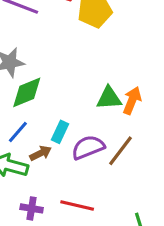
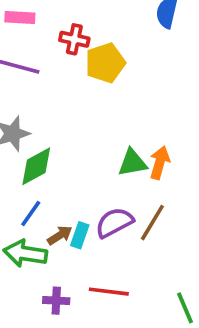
cyan rectangle: (60, 132) -> (80, 235), moved

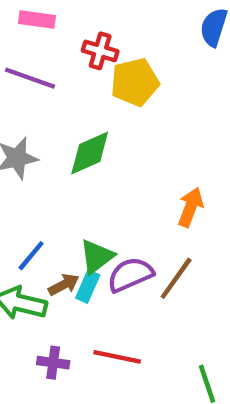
green triangle: (132, 163) -> (97, 257), moved, turned -32
green diamond: (36, 166) -> (90, 153), moved

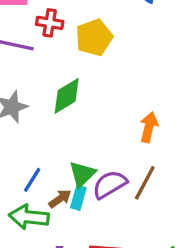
red cross: (100, 51) -> (50, 23), moved

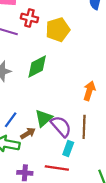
brown line: (145, 183) -> (84, 127), turned -30
purple semicircle: (110, 184) -> (61, 126), turned 75
cyan rectangle: (78, 198) -> (68, 149), moved

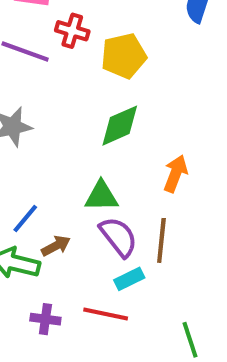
green diamond: (37, 67) -> (120, 126), moved
green triangle: (44, 118) -> (101, 196), moved, turned 36
cyan rectangle: (68, 149) -> (129, 279), turned 40

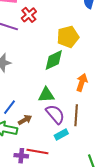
red cross: (72, 31) -> (29, 15), turned 35
yellow pentagon: (124, 56) -> (68, 37), moved
red line: (106, 314) -> (37, 151), moved

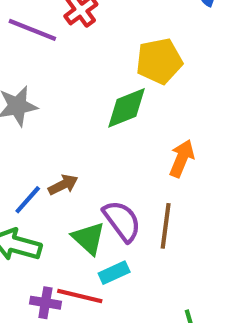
green triangle: (46, 95) -> (89, 238), moved, turned 42
brown arrow: (25, 120) -> (63, 185), moved
cyan rectangle: (61, 135) -> (114, 273), moved

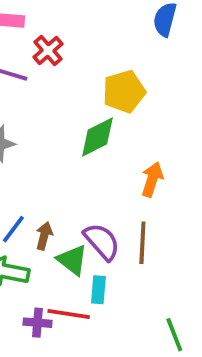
brown arrow: (63, 185) -> (44, 236), moved, turned -44
cyan rectangle: (114, 273) -> (98, 290), turned -56

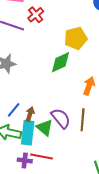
cyan rectangle: (98, 290) -> (28, 133), moved, size x1.6

